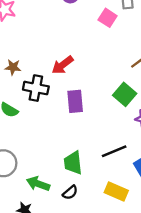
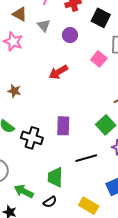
red arrow: (63, 65) -> (58, 72), moved
black cross: (36, 88) -> (32, 138), moved
black line: (114, 151) -> (86, 158), moved

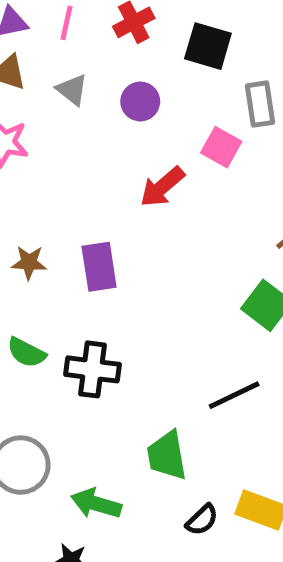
red arrow: (58, 72) -> (162, 187), moved
purple rectangle: (63, 126) -> (99, 267), moved
black semicircle: (50, 202) -> (202, 520), moved

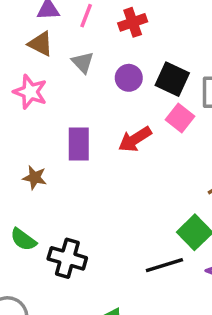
black square: (208, 46) -> (172, 79), moved
purple rectangle: (99, 267) -> (79, 144), moved
black line: (234, 395) -> (164, 265), moved

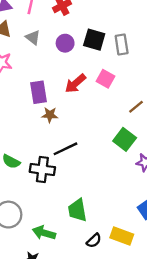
pink square: (180, 118) -> (106, 79), moved
brown star: (35, 178) -> (50, 115), moved
black line: (164, 265) -> (65, 149), moved

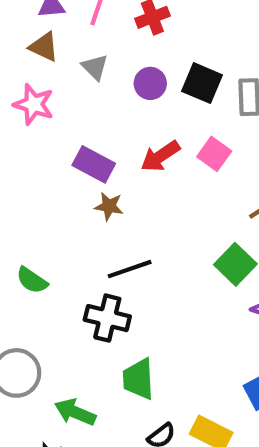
purple rectangle: (39, 92) -> (94, 164), turned -60
black cross: (42, 170) -> (107, 318), moved

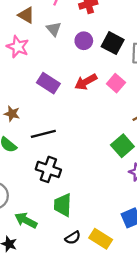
brown star: (109, 206) -> (12, 114), moved
black line: (130, 269) -> (43, 134), moved

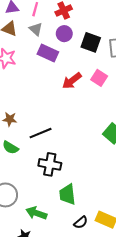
gray triangle: (54, 29) -> (36, 29), moved
purple circle: (84, 41) -> (64, 34), moved
purple rectangle: (48, 83) -> (48, 53), moved

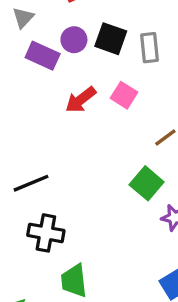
gray triangle: (36, 29) -> (23, 18), turned 32
purple circle: (64, 34) -> (74, 40), moved

